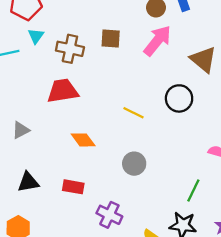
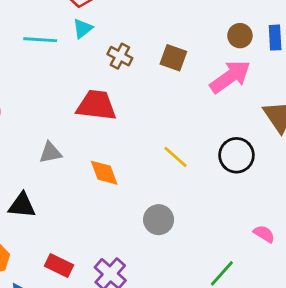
brown cross: (70, 49) -> (120, 56), size x0.7
gray triangle: (21, 130) -> (50, 153), moved
red rectangle: (73, 187) -> (59, 266), moved

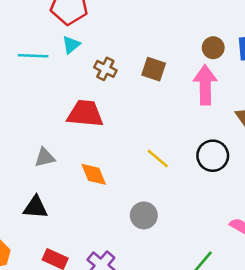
pink arrow: (230, 77) -> (205, 85), turned -54
black triangle: (22, 205) -> (35, 207), moved

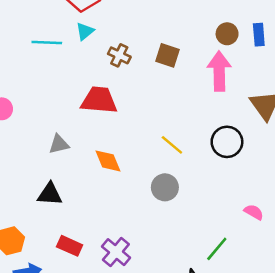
gray circle: (144, 215) -> (165, 187), moved

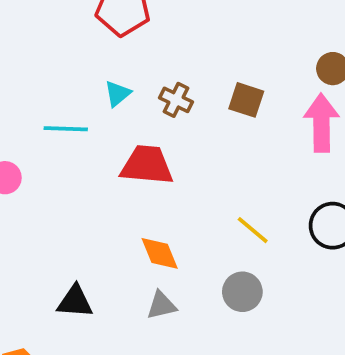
cyan triangle: (85, 31) -> (118, 94), moved
cyan line: (47, 42) -> (66, 129), moved
gray triangle: (59, 144) -> (161, 305), moved

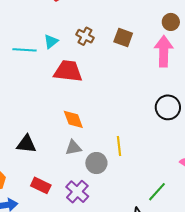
cyan triangle: (118, 94) -> (51, 41), moved
yellow line: (253, 230) -> (119, 146), moved, turned 42
gray circle: (242, 292) -> (96, 163), moved

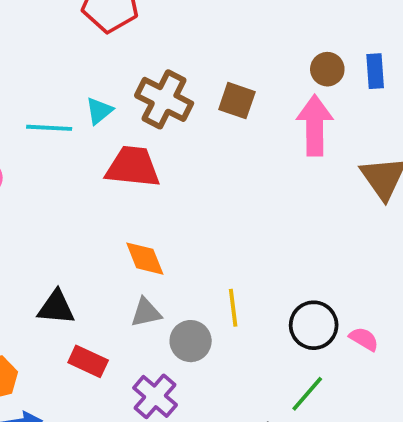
brown cross: (85, 36) -> (164, 99), size x1.6
black circle: (168, 107) -> (314, 325), moved
red rectangle: (41, 185) -> (88, 361), moved

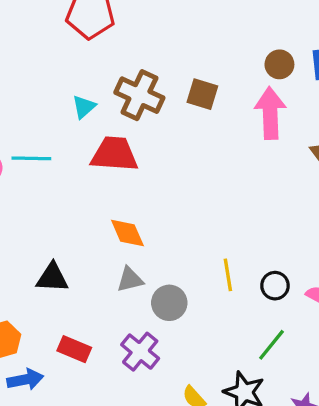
cyan line: (49, 128) -> (31, 158), moved
yellow line: (233, 308) -> (228, 275), moved
black circle: (314, 325) -> (275, 286), size x0.7
red rectangle: (88, 361) -> (74, 349), moved

